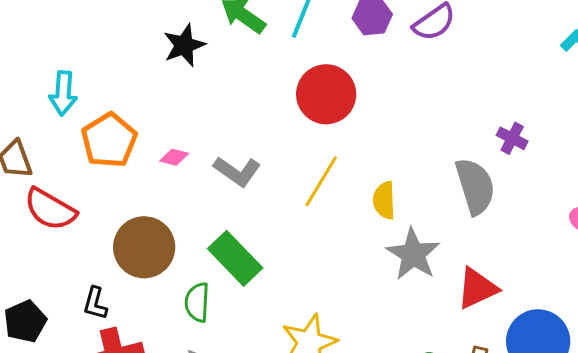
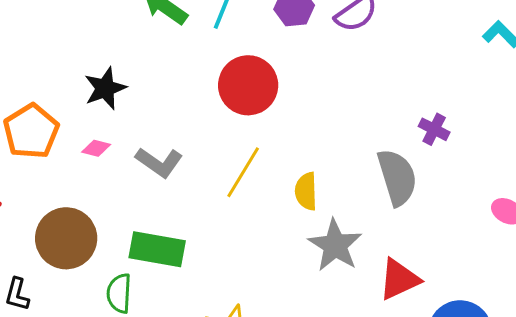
black star: (184, 45) -> (105, 88), moved
green rectangle: (235, 258) -> (157, 249), turned -36

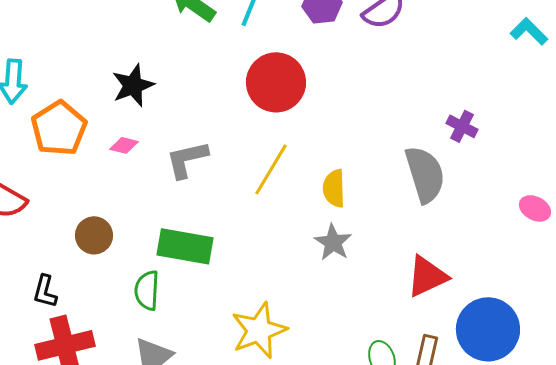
gray L-shape: (159, 162) -> (187, 159), turned 132
brown circle: (66, 238) -> (94, 235), size x0.6
gray star: (335, 245) -> (333, 242), moved, size x0.7

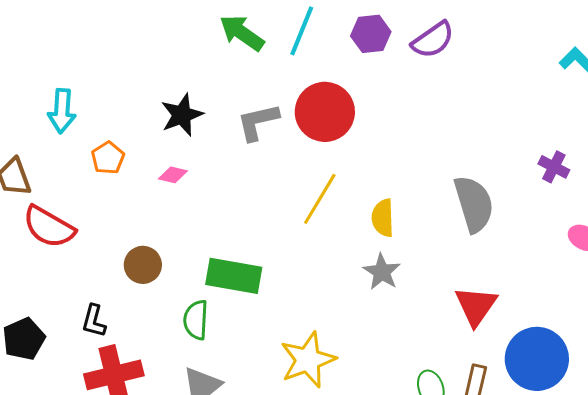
purple cross: (462, 126) -> (554, 167), moved
orange pentagon: (59, 128) -> (108, 158), size x0.6
gray L-shape: (187, 159) -> (258, 122), moved
red triangle: (427, 276) -> (476, 306), turned -30

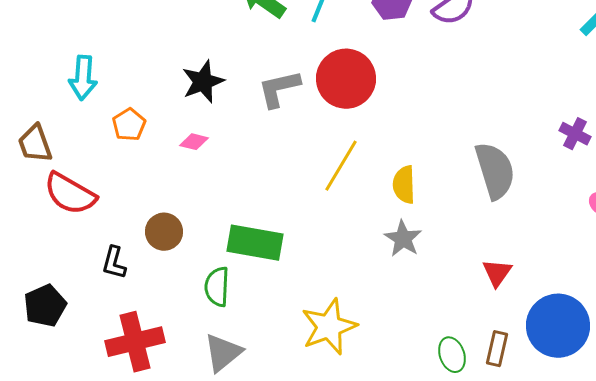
red triangle: (476, 306) -> (497, 273), size x0.7
black L-shape: (94, 321) -> (114, 263), moved

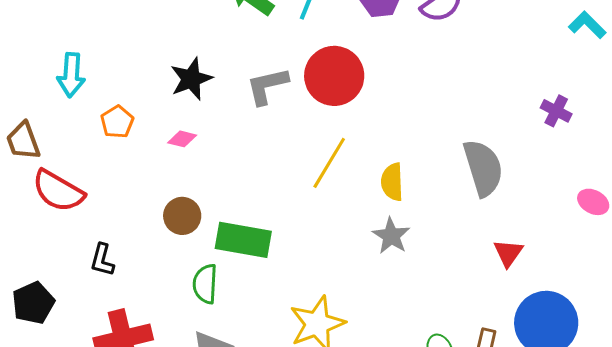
purple cross: (575, 134) -> (556, 111), moved
brown circle: (164, 232) -> (182, 216), moved
red triangle: (497, 273) -> (508, 253), moved

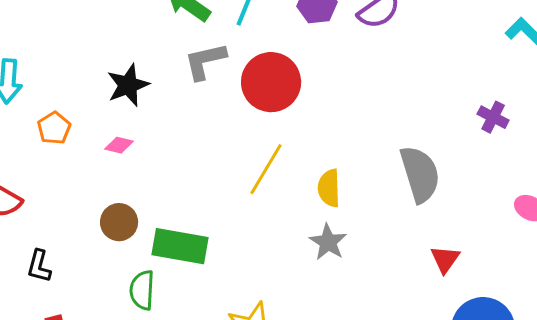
gray L-shape: (267, 86) -> (205, 61), moved

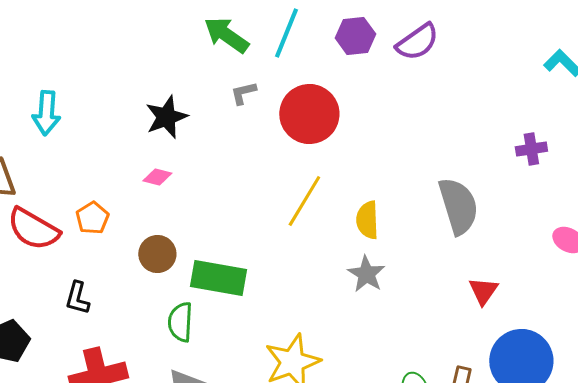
gray L-shape: (205, 61) -> (243, 93), size x0.6
purple cross: (493, 117) -> (531, 149), turned -36
orange pentagon: (54, 128) -> (92, 218), moved

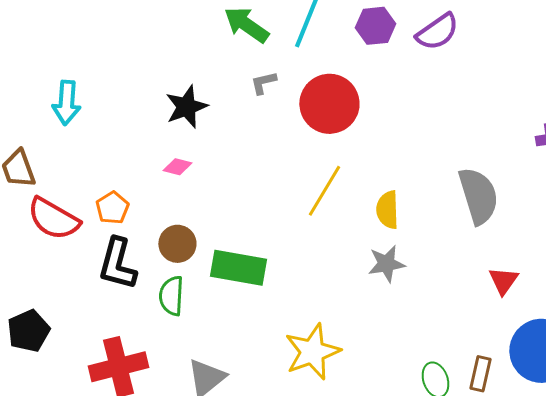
gray star: (366, 274) -> (386, 264), turned 30
black L-shape: (77, 298) -> (117, 264), moved, size x1.6
green semicircle: (180, 322) -> (171, 296), moved

